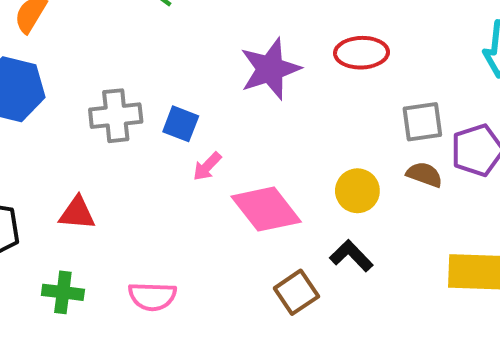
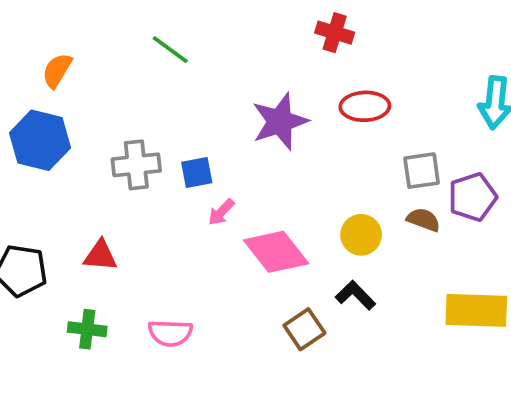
blue square: (181, 124) -> (197, 172), turned -32

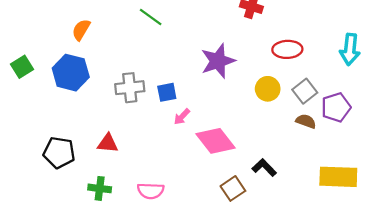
red ellipse: (365, 106) -> (287, 49), moved
gray square: (422, 171) -> (305, 91), turned -30
yellow circle: (361, 235) -> (268, 89), moved

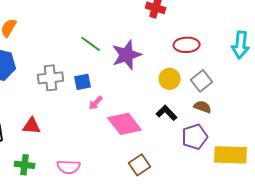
green line: (151, 17) -> (91, 44), moved
purple pentagon: (336, 107) -> (195, 137), moved
black L-shape: (264, 168) -> (167, 113), moved

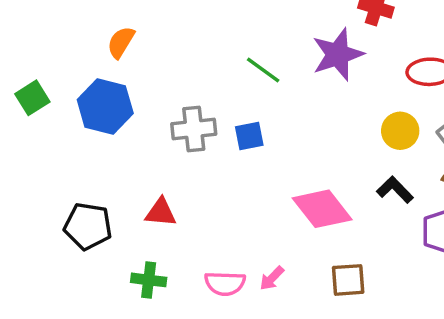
purple star: (127, 55) -> (338, 54), moved
pink arrow: (96, 103) -> (272, 278), moved
brown square: (140, 165) -> (348, 280), turned 30

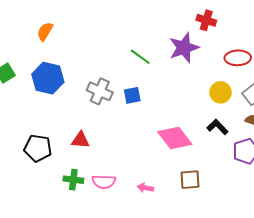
orange semicircle: (121, 42) -> (45, 31), moved
gray cross: (194, 129) -> (100, 91), turned 30
pink arrow: (272, 278) -> (145, 188), moved, turned 56
pink semicircle: (225, 283) -> (104, 182), moved

